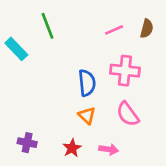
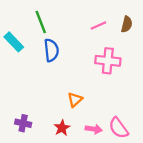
blue semicircle: (87, 83) -> (51, 50), moved
pink semicircle: (128, 114) -> (118, 128), moved
orange triangle: (87, 115) -> (75, 100), turned 35

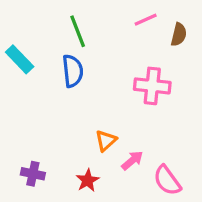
green line: (41, 22) -> (78, 31), moved
pink line: (98, 25) -> (146, 20), moved
pink arrow: (94, 129) -> (132, 161), moved, turned -49

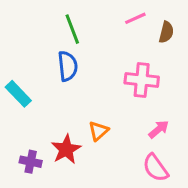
cyan rectangle: (20, 59) -> (18, 94), moved
pink arrow: (132, 161) -> (159, 129), moved
red star: (88, 180) -> (66, 149), moved, size x1.4

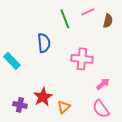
green line: (72, 29) -> (65, 19), moved
pink cross: (142, 80) -> (82, 59), moved
orange triangle: (98, 131) -> (64, 107), moved

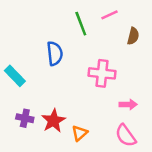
brown semicircle: (108, 21) -> (133, 36), moved
pink arrow: (103, 84) -> (128, 104), turned 40
purple cross: (20, 105) -> (25, 118), moved

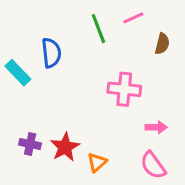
blue semicircle: (55, 53) -> (51, 53), moved
cyan rectangle: (15, 76) -> (18, 73), moved

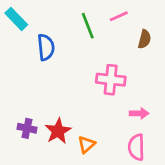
cyan rectangle: (18, 73) -> (16, 19), moved
pink semicircle: (153, 165) -> (136, 147), turned 35

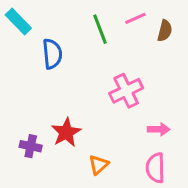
brown semicircle: (144, 39) -> (165, 31), moved
pink cross: (111, 80) -> (126, 91), turned -32
red star: (58, 131) -> (66, 132), moved

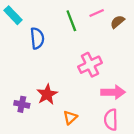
brown semicircle: (165, 31) -> (117, 22), turned -144
pink arrow: (159, 129) -> (113, 92), size x1.5

